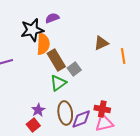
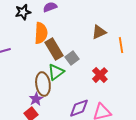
black star: (32, 30) -> (23, 12), moved, size x0.7
red cross: (102, 109) -> (100, 75), moved, turned 35
brown ellipse: (65, 113) -> (43, 84), moved

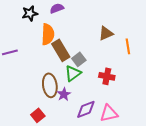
green triangle: (56, 72) -> (73, 73), moved
red cross: (100, 75) -> (107, 76), turned -35
purple star: (36, 99) -> (64, 94), moved

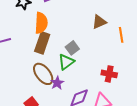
brown rectangle: (61, 50) -> (42, 43), moved, turned 50
red cross: (107, 76) -> (109, 74), moved
brown ellipse: (50, 85) -> (43, 74), turned -30

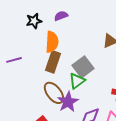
gray square: (72, 48) -> (83, 67), size x1.5
purple star: (57, 83) -> (68, 102), size x1.5

